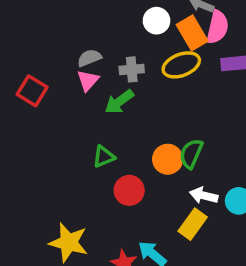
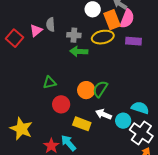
gray semicircle: (89, 58) -> (51, 24), turned -80
pink triangle: (88, 80) -> (36, 31), moved
green arrow: (119, 102) -> (79, 51), moved, turned 30
yellow rectangle: (193, 224) -> (82, 124), moved, turned 66

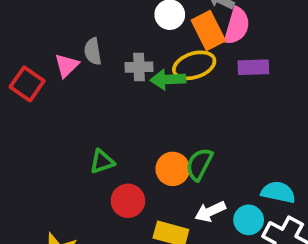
green arrow: (79, 51) -> (168, 79), moved
white arrow: (104, 114) -> (210, 212), turned -42

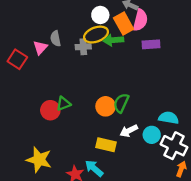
yellow ellipse: (194, 65) -> (96, 35), moved
green arrow: (168, 79) -> (113, 40), moved
red circle: (128, 201) -> (50, 110), moved

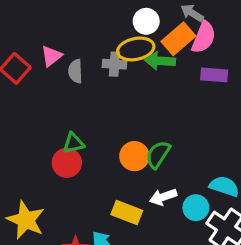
orange rectangle: (124, 24) -> (178, 39), turned 70
gray semicircle: (56, 39) -> (75, 71), moved
red circle: (50, 110) -> (67, 163), moved

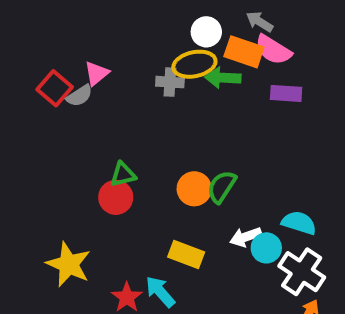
pink semicircle: (204, 37) -> (273, 50), turned 100
orange rectangle: (178, 39) -> (244, 52), turned 60
gray semicircle: (75, 71) -> (79, 96), moved, turned -120
white arrow: (163, 197) -> (246, 237), moved

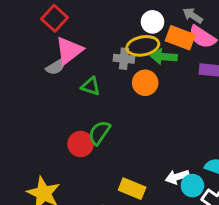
pink triangle: (97, 73) -> (69, 51), size x1.5
red square: (55, 88) -> (55, 18), moved
green triangle: (123, 174) -> (91, 86), moved, turned 30
green semicircle: (222, 187) -> (99, 133), moved
orange circle: (194, 189) -> (145, 83), moved

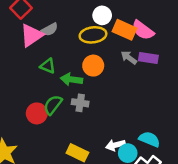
gray arrow: (193, 15) -> (129, 58), moved
green arrow: (164, 57) -> (71, 79), moved
gray cross: (124, 59) -> (80, 103), moved
gray semicircle: (56, 67) -> (50, 29), moved

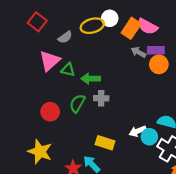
orange rectangle: (124, 30) -> (131, 28), turned -72
pink triangle: (32, 35) -> (50, 61), moved
yellow ellipse: (93, 35) -> (92, 26), moved
orange circle: (93, 66) -> (159, 64), moved
red circle: (37, 113) -> (50, 112), moved

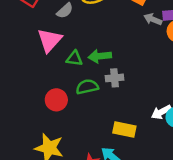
green triangle: (68, 70) -> (74, 58), moved
green semicircle: (77, 103) -> (87, 87), turned 54

